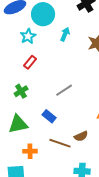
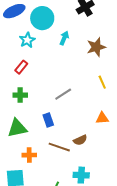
red rectangle: (30, 62) -> (21, 67), moved
green cross: (21, 91) -> (20, 95), turned 32
blue rectangle: (49, 116) -> (48, 120), turned 32

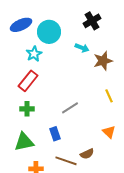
cyan arrow: (64, 38) -> (82, 48), moved, turned 88
red rectangle: (21, 67) -> (28, 81), size x1.5
orange triangle: (102, 118) -> (109, 132), turned 48

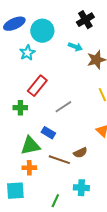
red rectangle: (28, 81) -> (37, 86), moved
blue rectangle: (55, 134) -> (48, 133), turned -40
green triangle: (24, 142) -> (30, 146), moved

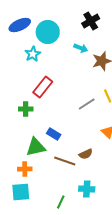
gray line: (63, 107) -> (87, 104), moved
orange cross: (29, 168) -> (25, 169), moved

